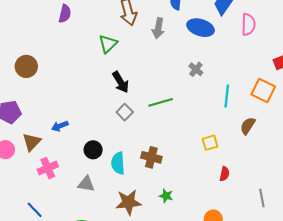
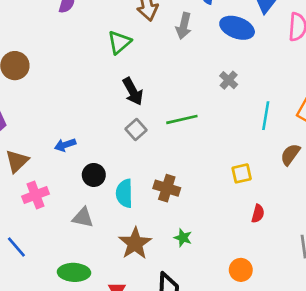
blue arrow: (60, 126) -> (65, 145), moved
brown star: (128, 202) -> (135, 243), turned -30

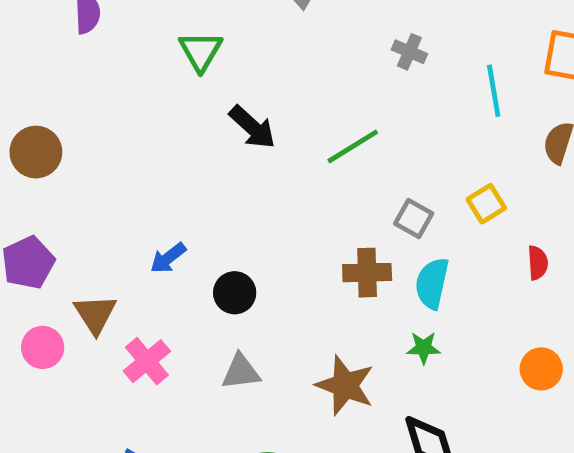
gray square: (136, 129) -> (414, 218), moved
cyan semicircle: (124, 193) -> (432, 283), moved, turned 32

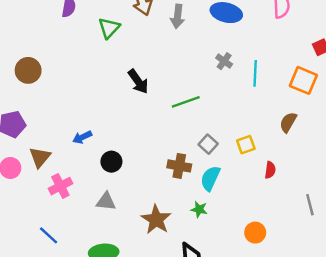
green triangle: (201, 51) -> (109, 28), moved
cyan line: (494, 91) -> (255, 73), moved
red semicircle: (538, 263) -> (270, 170), moved

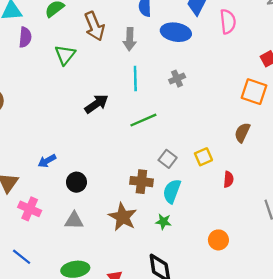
gray cross: (224, 61) -> (177, 79), turned 35
cyan line: (255, 73) -> (135, 78), moved
black arrow: (138, 81) -> (96, 104), turned -85
pink cross: (60, 186) -> (30, 209), turned -35
brown star: (156, 220) -> (123, 217), moved

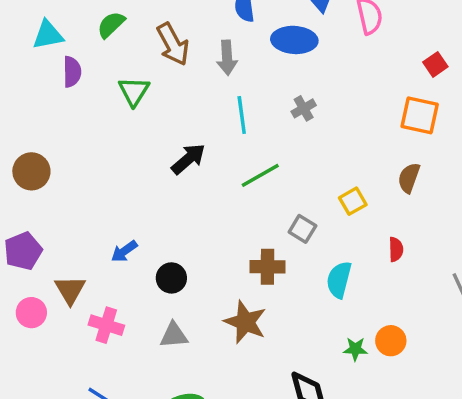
yellow square: (203, 157) -> (353, 201), moved
cyan semicircle: (172, 191) -> (339, 280), moved
green star: (163, 222) -> (355, 349), moved

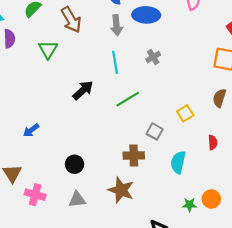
gray arrow: (227, 58) -> (116, 25), moved
blue arrow: (124, 251) -> (31, 130), moved

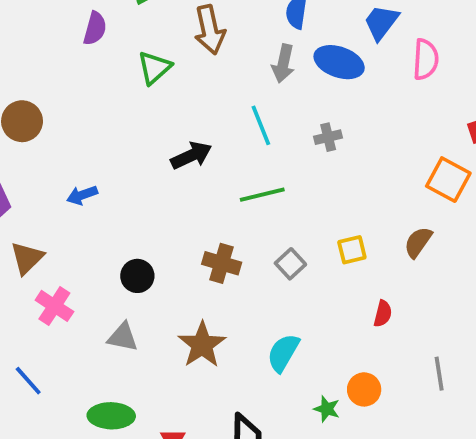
cyan line: (115, 62) -> (261, 125), turned -30
brown cross: (134, 156) -> (222, 263), moved
cyan semicircle: (178, 162) -> (283, 353), moved
orange circle: (211, 199) -> (364, 389), moved
green star: (189, 205) -> (327, 409), moved

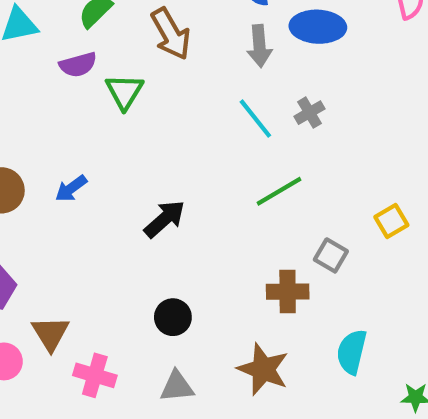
purple semicircle: (95, 28) -> (78, 65), moved, turned 76
gray cross: (328, 137) -> (310, 113), moved
black arrow: (191, 155) -> (165, 219), moved
blue arrow: (82, 195) -> (71, 188), moved
brown cross: (222, 263) -> (288, 292), moved

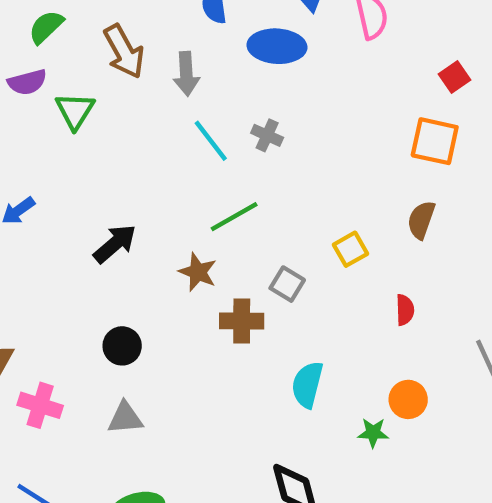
gray arrow: (259, 46) -> (186, 74), moved
gray cross: (310, 113) -> (267, 135), turned -36
brown star: (263, 369) -> (198, 272), moved, size x0.7

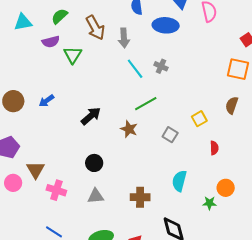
red semicircle: (405, 310) -> (214, 148), moved
brown cross: (242, 321) -> (140, 197), moved

